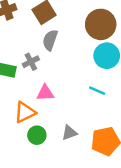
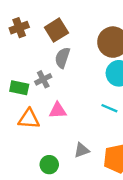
orange triangle: (25, 112) -> (29, 119), moved, turned 30
green circle: (37, 135) -> (49, 165), moved

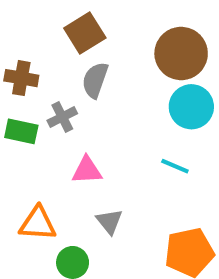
brown cross: (19, 28) -> (21, 78), moved, turned 30
orange triangle: (29, 119) -> (38, 224), moved
gray triangle: (82, 150) -> (109, 221), moved, turned -49

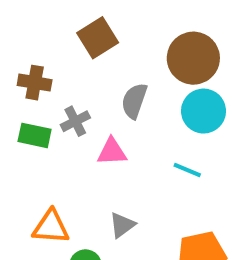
gray semicircle: (95, 80) -> (134, 101), moved
pink triangle: (87, 170) -> (112, 152), moved
gray triangle: (109, 221) -> (122, 225), turned 32

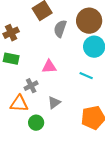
brown cross: (35, 83) -> (11, 33), turned -35
gray semicircle: (134, 101) -> (60, 29), moved
gray cross: (75, 121) -> (31, 86), moved

